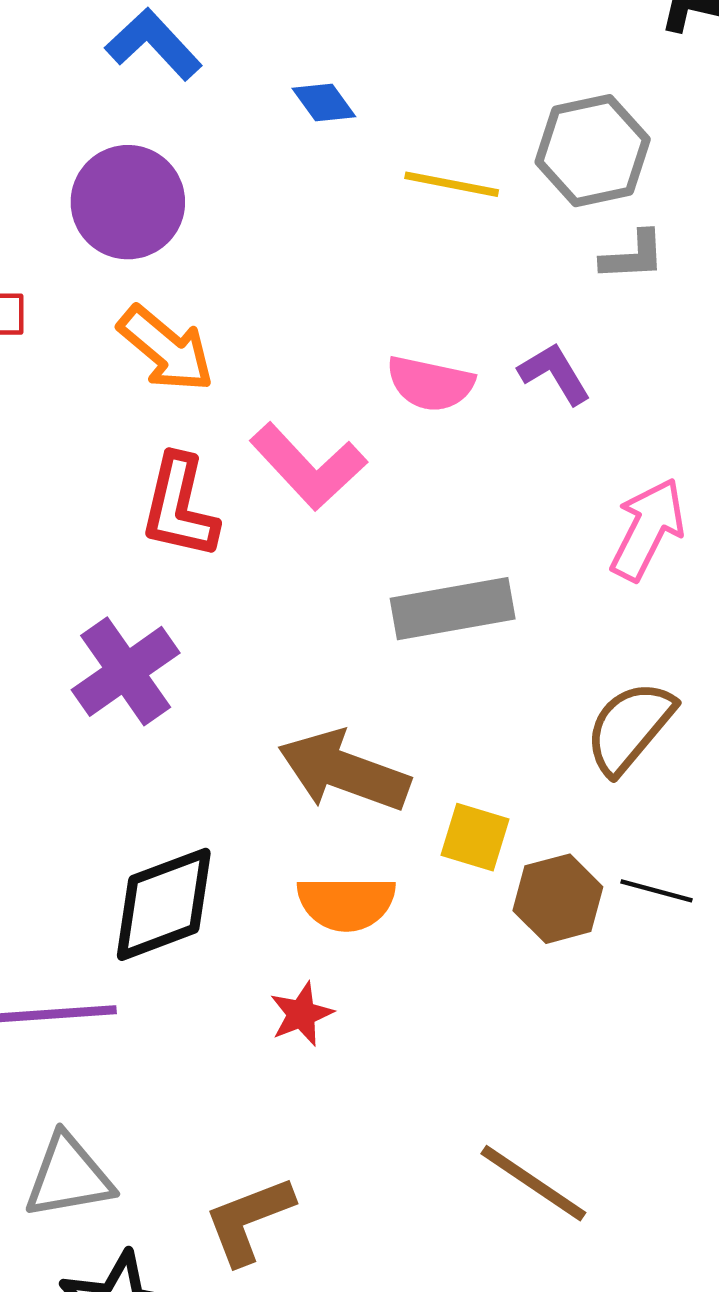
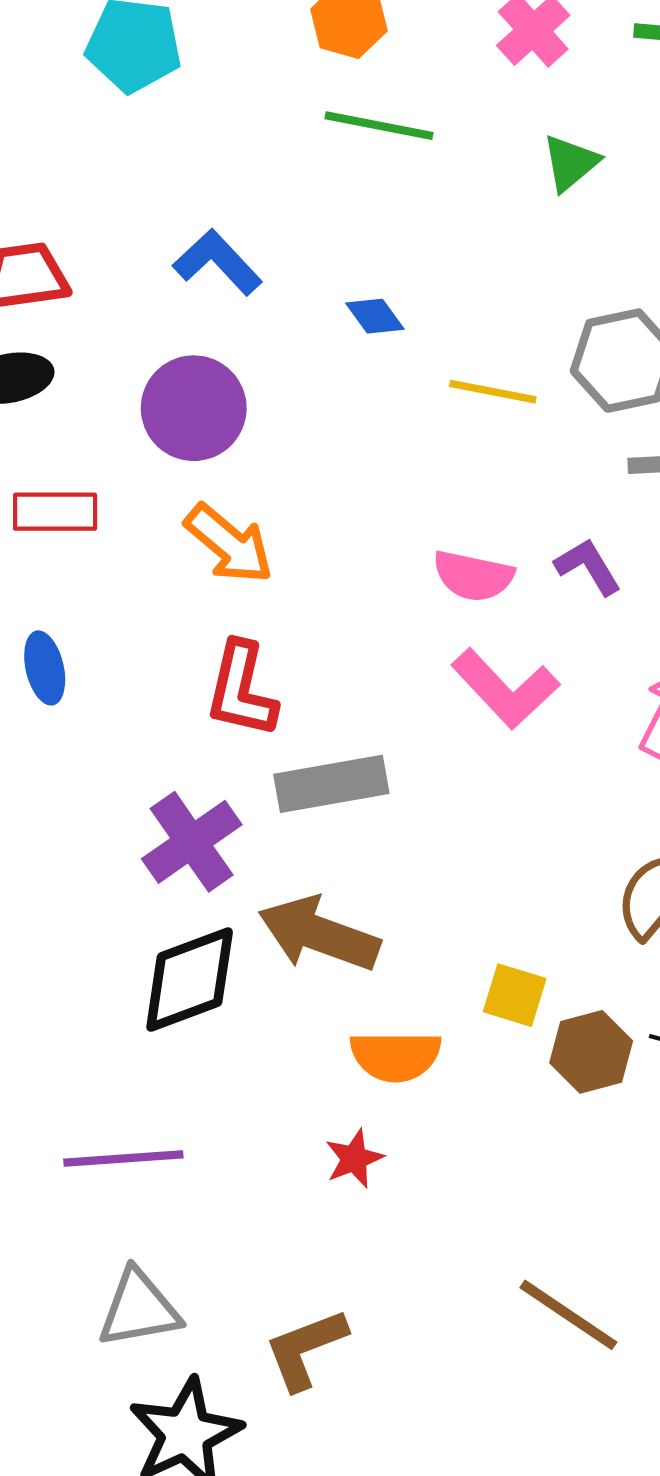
pink L-shape: (308, 466) -> (505, 689), moved
gray rectangle: (453, 609) -> (331, 784), moved
brown arrow: (344, 771) -> (319, 934), moved
black diamond: (164, 904) -> (190, 979), moved

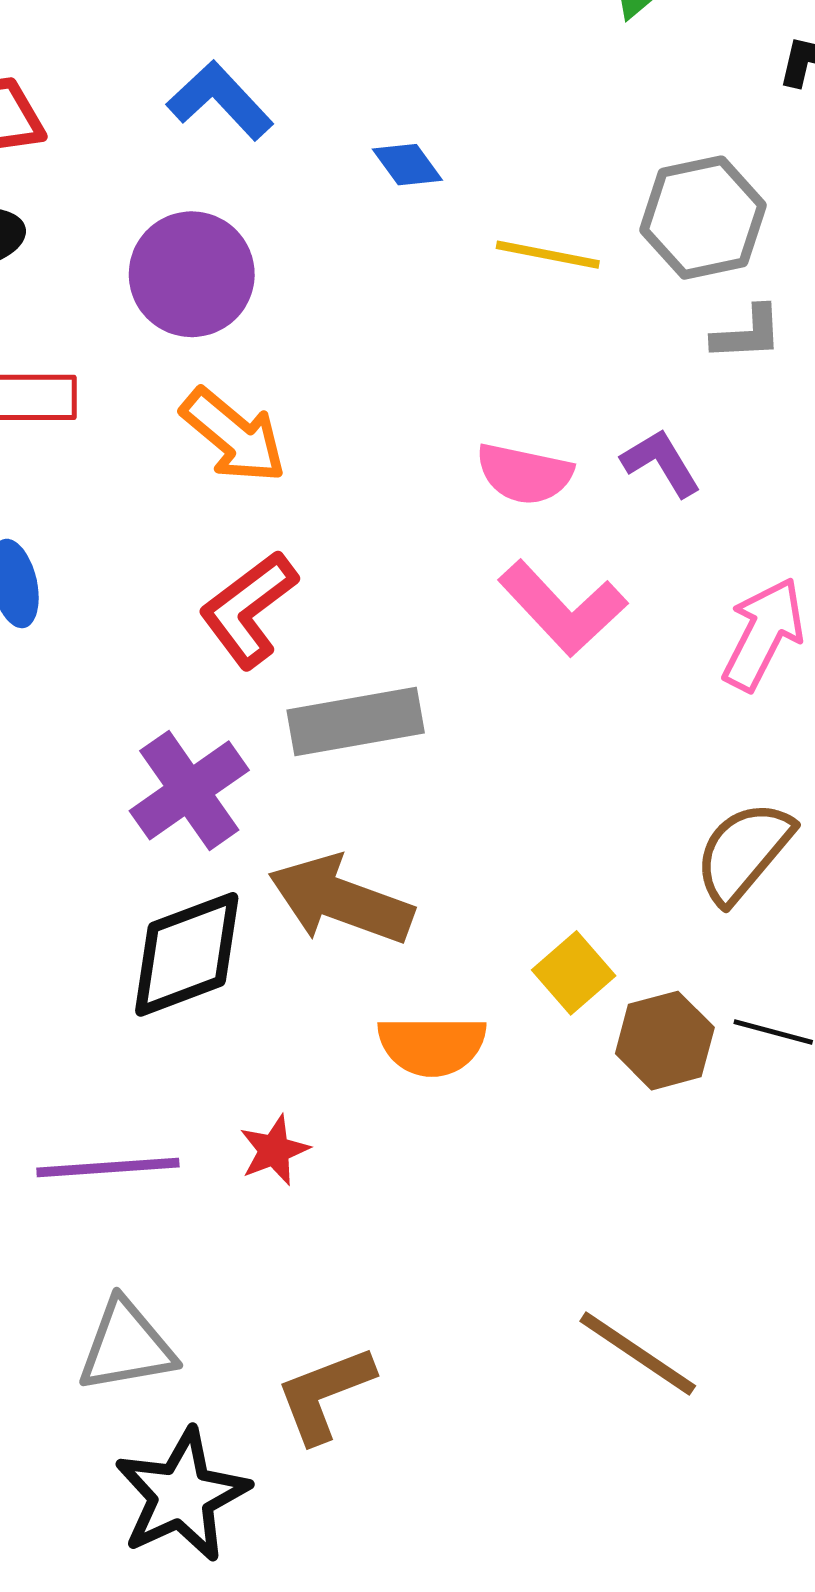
red L-shape: (241, 690) -> (248, 609), turned 40
yellow square: (515, 995) -> (574, 973), turned 32
red star: (354, 1159) -> (274, 1150), moved

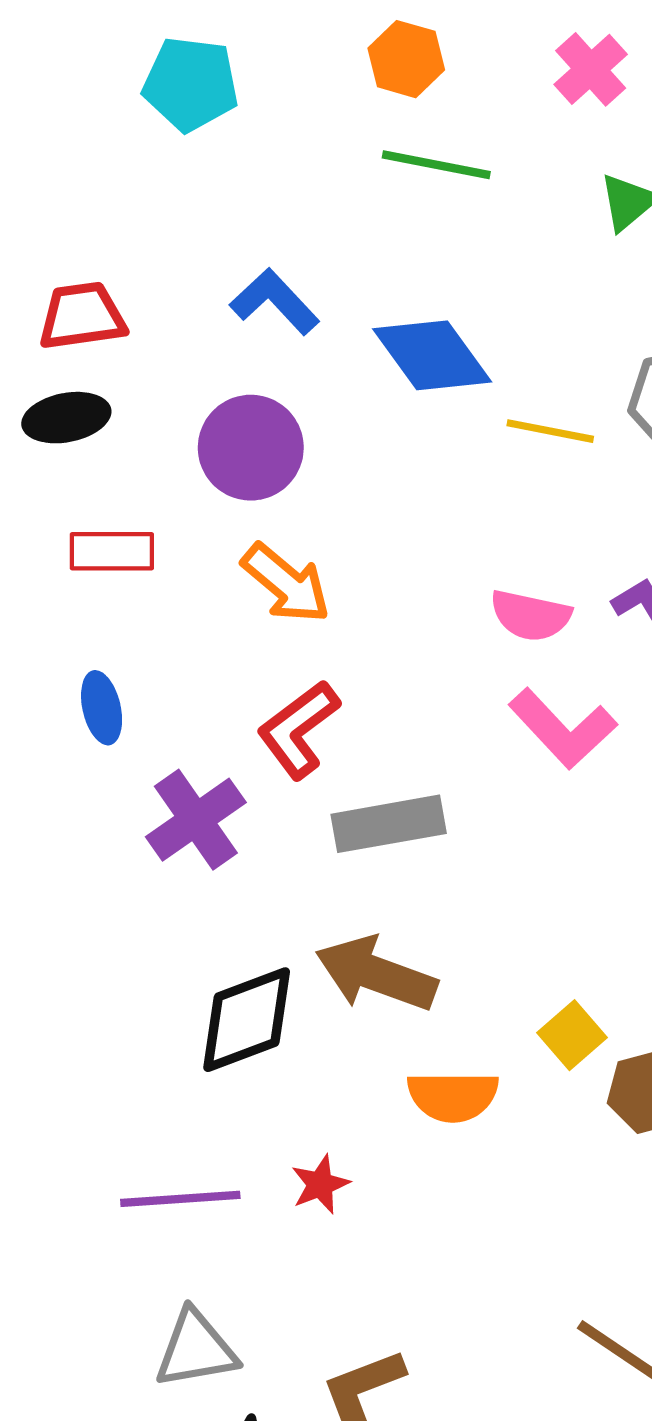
blue diamond: (407, 165) -> (432, 355), size x2.0
purple cross: (189, 790) -> (196, 820), moved

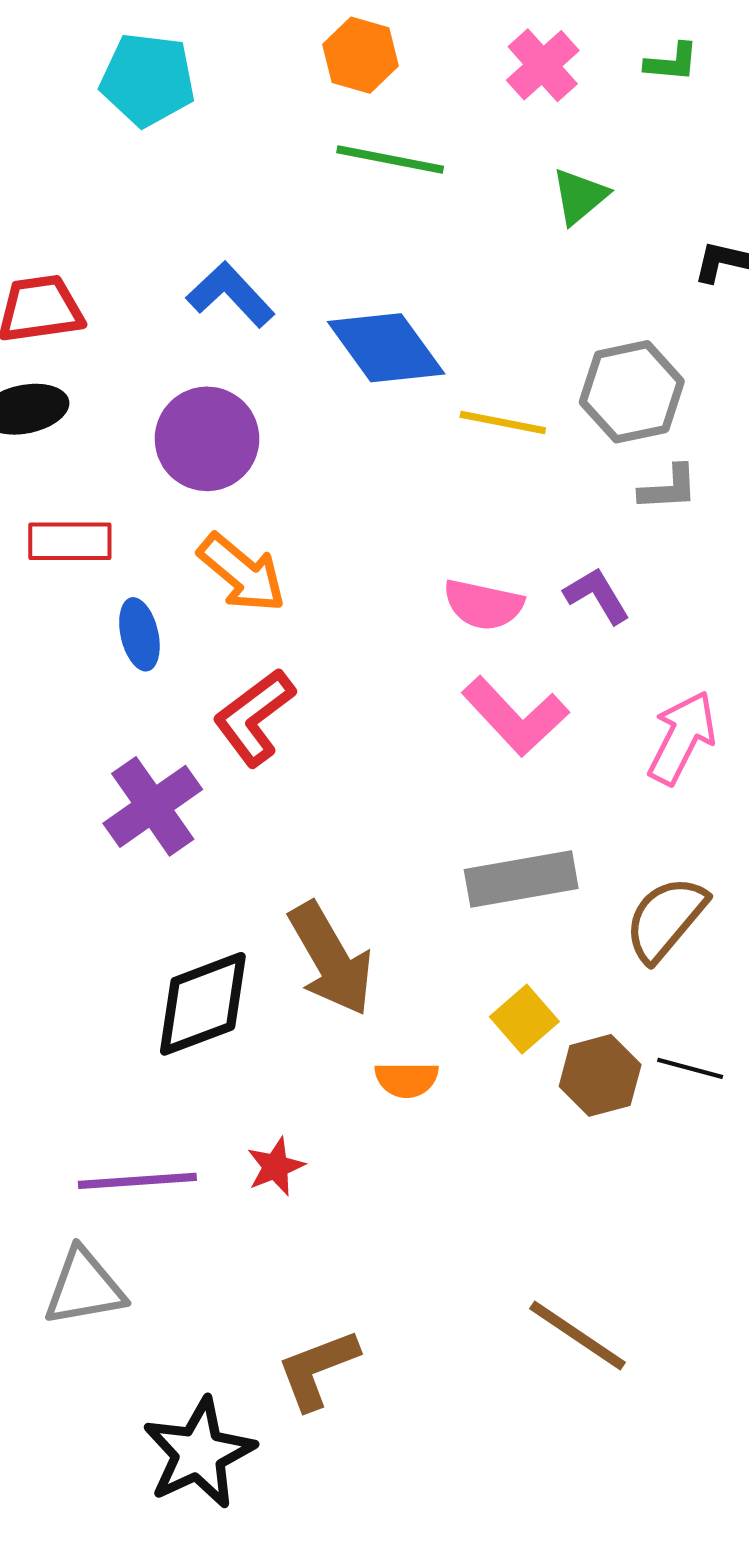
blue ellipse: (102, 708) -> (139, 634), moved
gray rectangle: (389, 824) -> (521, 879), moved
brown arrow: (376, 974) -> (331, 959), turned -140
orange semicircle: (453, 1096) -> (407, 1080), size x0.7
gray triangle: (196, 1349) -> (84, 1287), moved

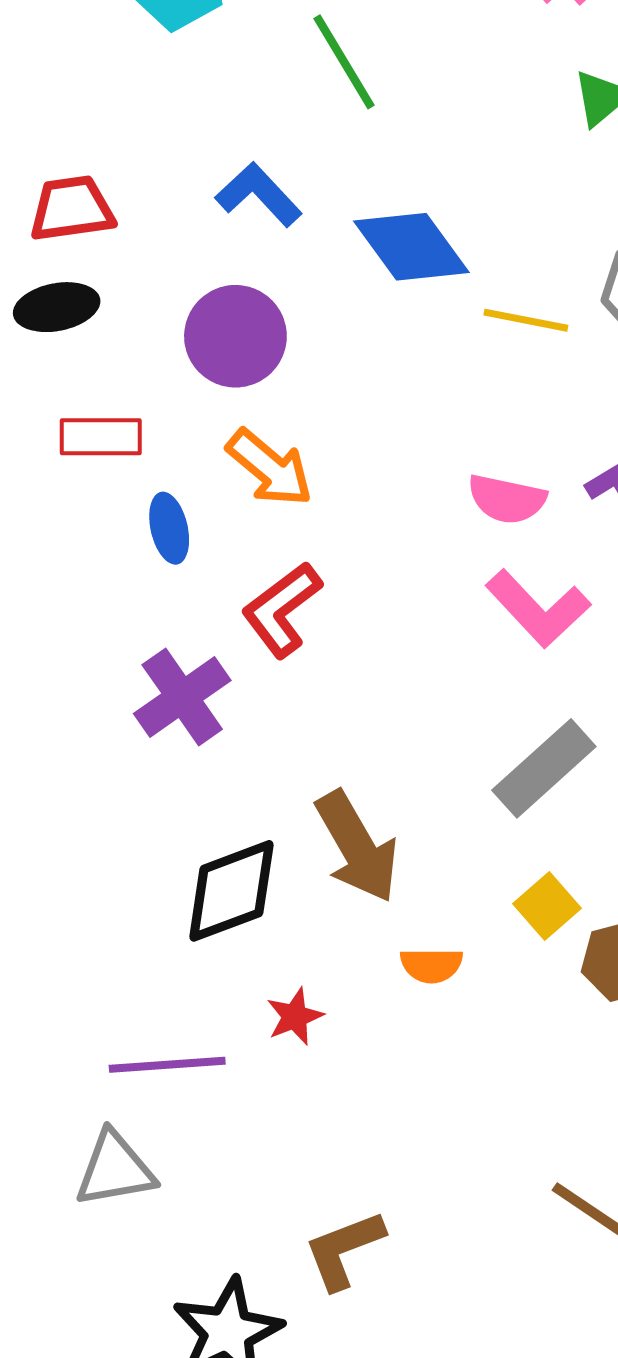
green line: (390, 159) -> (344, 62), moved, turned 48
gray rectangle: (521, 879) -> (544, 768), turned -32
red star: (276, 1167) -> (295, 1017), moved

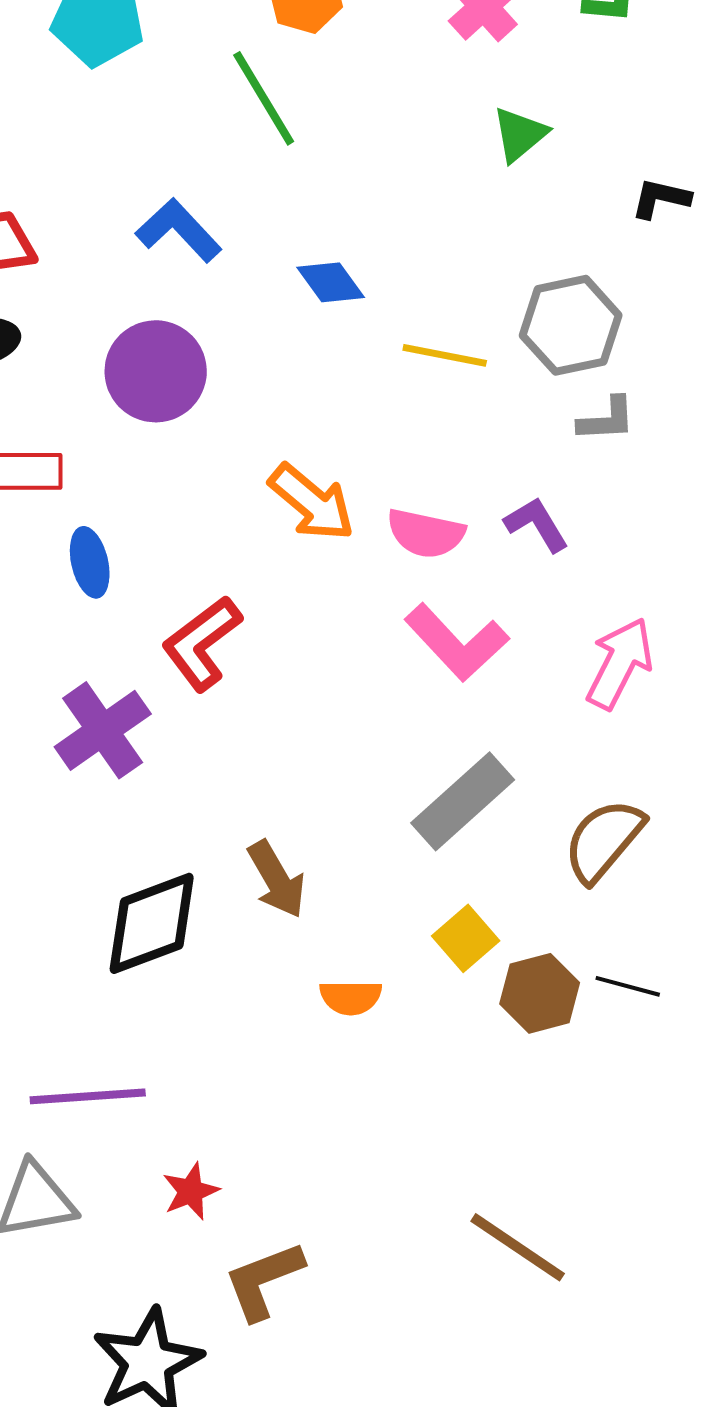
blue diamond: (411, 247) -> (331, 282), size x0.6
orange arrow: (270, 468) -> (312, 502), moved
brown arrow: (357, 847) -> (277, 879), size x0.7
red star: (295, 1017) -> (191, 1191), moved

